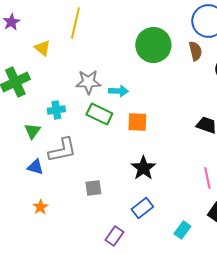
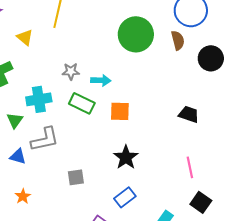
gray star: (88, 82) -> (71, 71), size x0.7
cyan cross: (56, 110) -> (39, 99), size x1.4

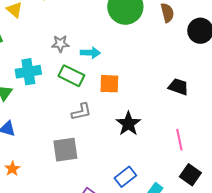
gray L-shape: (45, 139) -> (81, 112), moved, size x0.7
black star: (126, 157) -> (128, 124), moved
gray square: (76, 177) -> (65, 150), size x1.5
blue rectangle: (125, 197) -> (125, 177), moved

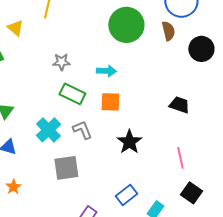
cyan arrow: (90, 53) -> (106, 71), moved
cyan cross: (28, 72) -> (48, 130), moved, turned -35
gray L-shape: (81, 112) -> (82, 130), turned -100

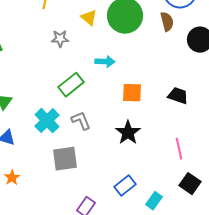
yellow triangle: (15, 28) -> (89, 18), moved
gray star: (61, 62) -> (60, 39), moved
green rectangle: (72, 94) -> (71, 85), turned -65
orange square: (110, 102) -> (132, 93), moved

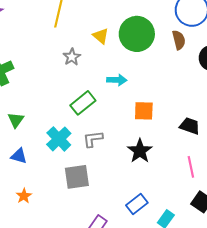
gray star: (60, 39) -> (72, 57), turned -30
black trapezoid: (178, 96) -> (190, 126), moved
gray L-shape: (81, 121) -> (93, 139), turned -75

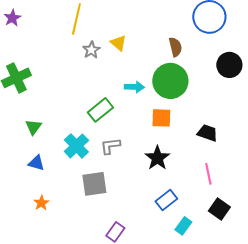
green circle: (137, 34) -> (170, 81), moved
brown semicircle: (179, 40) -> (175, 47), moved
gray star: (72, 57) -> (91, 50), moved
blue rectangle: (137, 204) -> (166, 200), moved

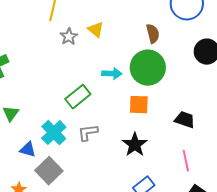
blue triangle: (36, 163) -> (28, 150), moved
gray square: (94, 184) -> (49, 171), moved, turned -36

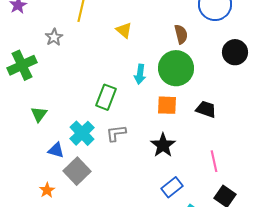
gray star: (69, 37) -> (54, 37), moved
cyan arrow: (112, 74) -> (140, 74), turned 96
green rectangle: (78, 97) -> (106, 97), turned -30
black trapezoid: (185, 120) -> (206, 109), moved

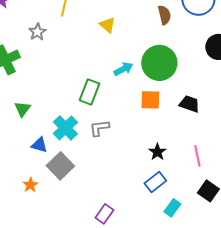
brown semicircle: (181, 34) -> (164, 15), moved
cyan arrow: (140, 74) -> (123, 69), turned -126
black star: (163, 145) -> (157, 152), moved, size x0.7

